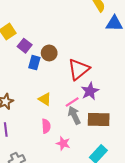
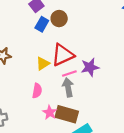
red triangle: (79, 69) -> (63, 55), moved
yellow triangle: (45, 99) -> (43, 64), turned 40
brown rectangle: (99, 120) -> (67, 114), moved

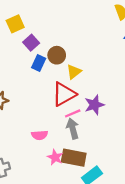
yellow triangle: (43, 64) -> (74, 72), moved
pink semicircle: (37, 91) -> (40, 135), turned 80

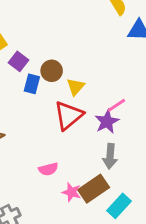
pink line: (73, 113) -> (116, 105), moved
gray arrow: (73, 129) -> (110, 156), moved, turned -150
brown rectangle: (74, 158) -> (94, 189), turned -35

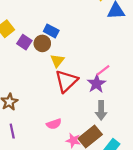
brown circle: (52, 71) -> (42, 43), moved
blue rectangle: (32, 84) -> (51, 31), moved, turned -72
yellow triangle: (76, 87) -> (57, 61), moved

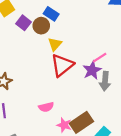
gray arrow: (101, 110) -> (105, 81), moved

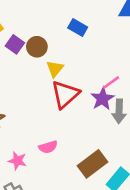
blue rectangle: (51, 14) -> (78, 28), moved
pink star: (64, 125) -> (17, 161), moved

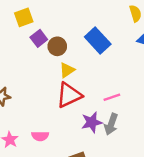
blue rectangle: (78, 28) -> (98, 41), size x1.5
purple star: (102, 99) -> (92, 122), moved

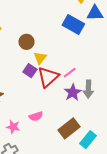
purple square: (39, 38) -> (30, 71), moved
blue rectangle: (98, 41) -> (73, 25), moved
pink line: (112, 97) -> (70, 73), moved

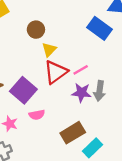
blue rectangle: (73, 25) -> (100, 28), moved
purple square: (30, 71) -> (23, 90), moved, size x1.6
purple star: (73, 92) -> (81, 93), turned 30

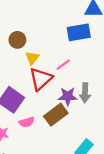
blue rectangle: (100, 28) -> (79, 32), turned -40
pink line: (81, 70) -> (63, 65), moved
brown rectangle: (73, 133) -> (56, 115), moved

